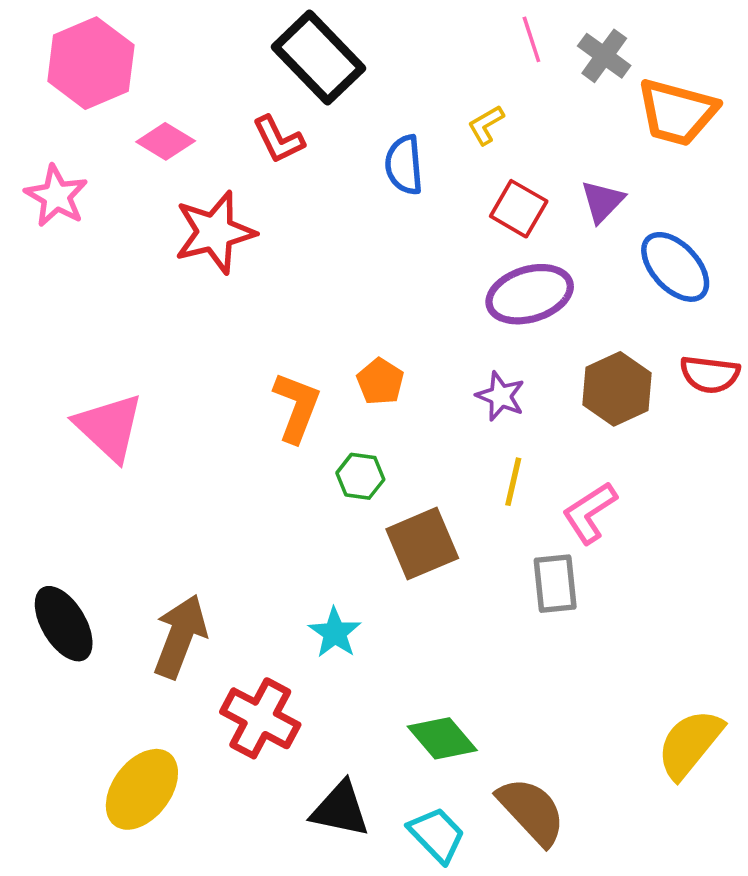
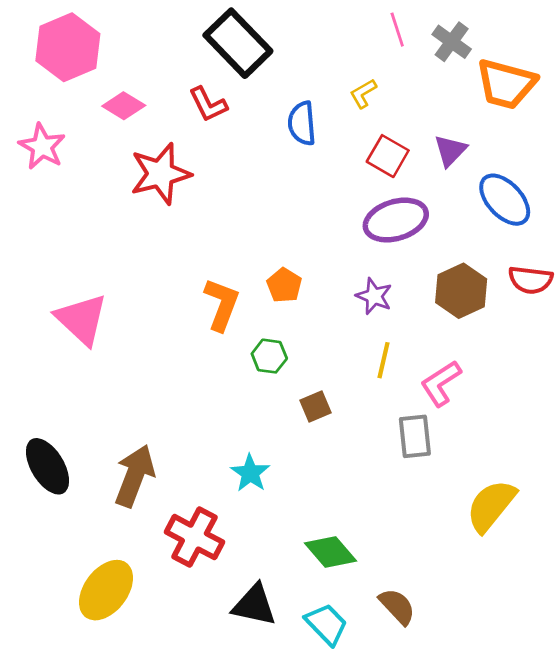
brown square: (422, 544) -> (316, 406), size x0.6
yellow semicircle: (690, 744) -> (491, 506), moved
brown semicircle: (531, 811) -> (397, 606), size x0.7

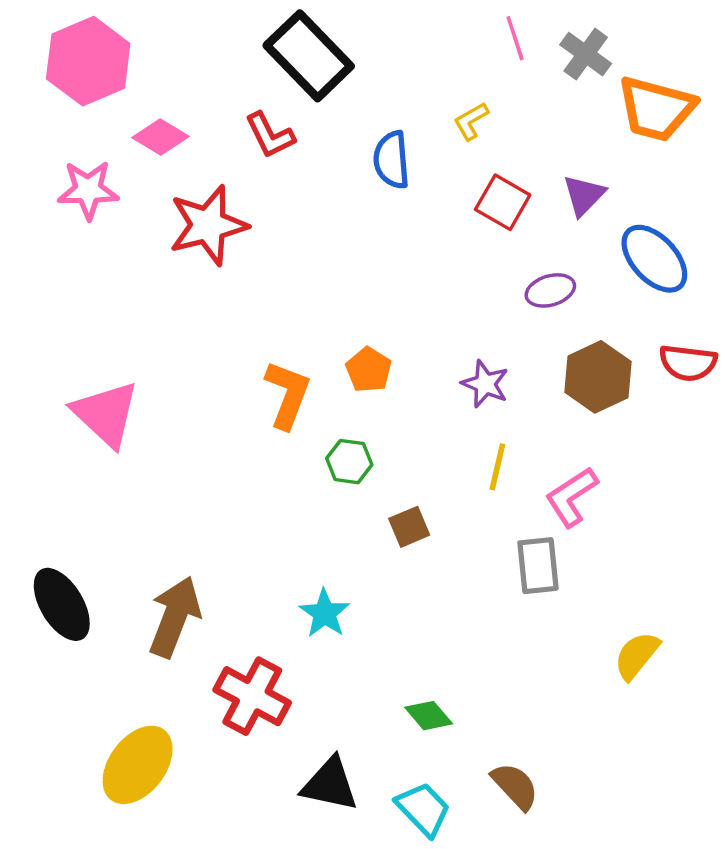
pink star: (42, 147) -> (88, 190), moved, turned -30
purple ellipse: (396, 220) -> (550, 290), moved, size x0.6
yellow semicircle: (491, 506) -> (637, 656), size x0.7
green diamond: (331, 552) -> (429, 716), size x0.7

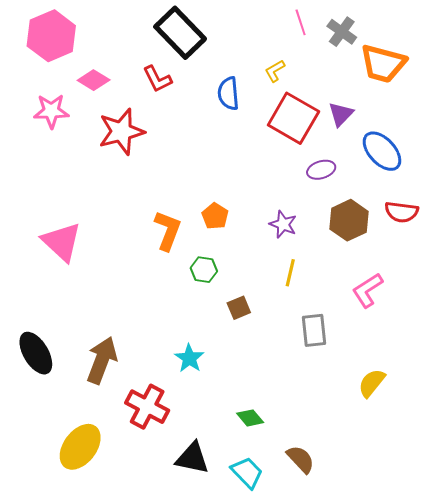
red square: (503, 202) -> (293, 118), size x1.6
pink L-shape: (572, 497) -> (368, 290), moved

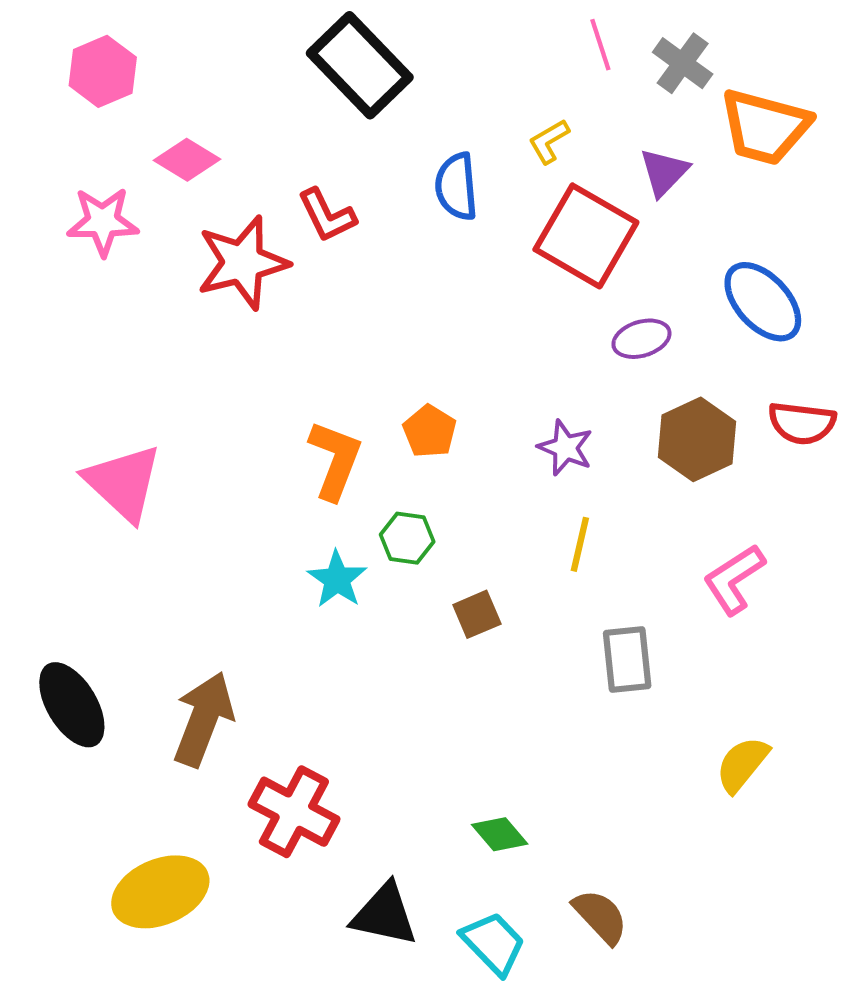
pink hexagon: (51, 36) -> (103, 71), size x0.7
red L-shape: (157, 79) -> (327, 215), moved
purple triangle: (341, 114) -> (664, 172), moved
cyan star: (189, 358) -> (337, 579), moved
yellow ellipse: (80, 447) -> (160, 892), turned 30

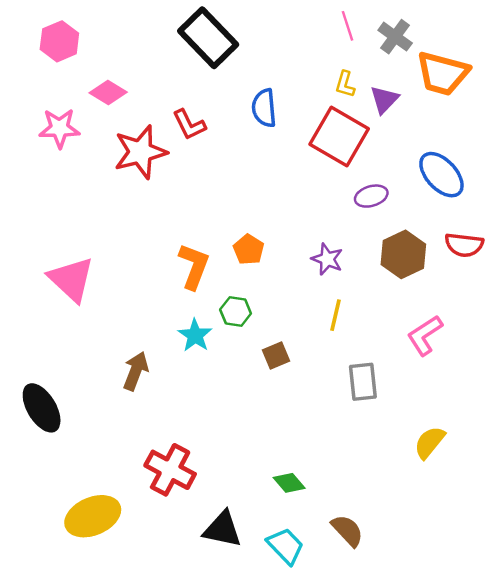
yellow L-shape: (549, 141) -> (345, 84), moved, turned -44
brown arrow: (203, 719) -> (136, 371), moved, size x0.7

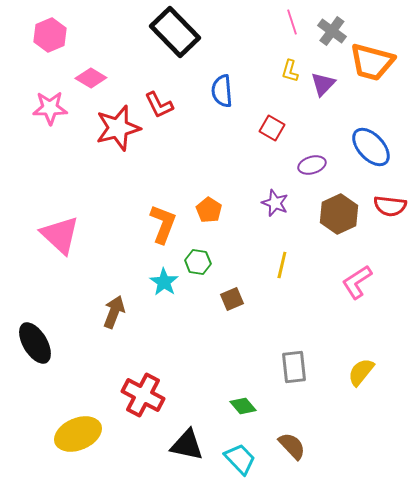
red square: (339, 137) -> (272, 128), moved, size x0.5
purple star: (327, 259) -> (275, 203), moved
gray rectangle: (363, 382) -> (294, 367), moved

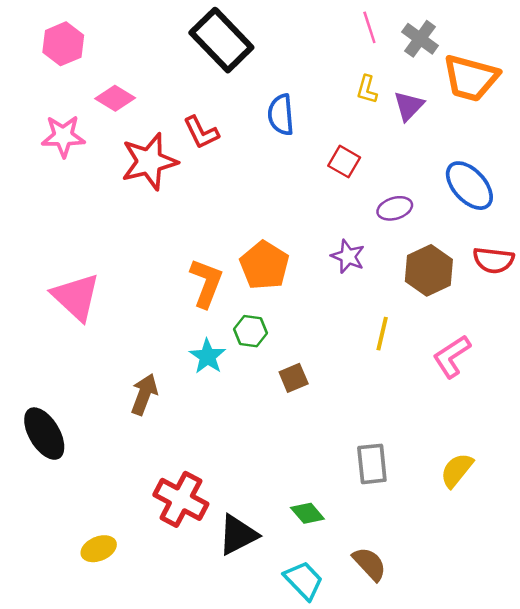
orange pentagon: (209, 210) -> (264, 265), size x1.5
yellow line: (282, 265) -> (382, 334), moved
yellow ellipse: (78, 434) -> (99, 549), size x0.6
black triangle: (187, 445) -> (238, 535), moved, turned -39

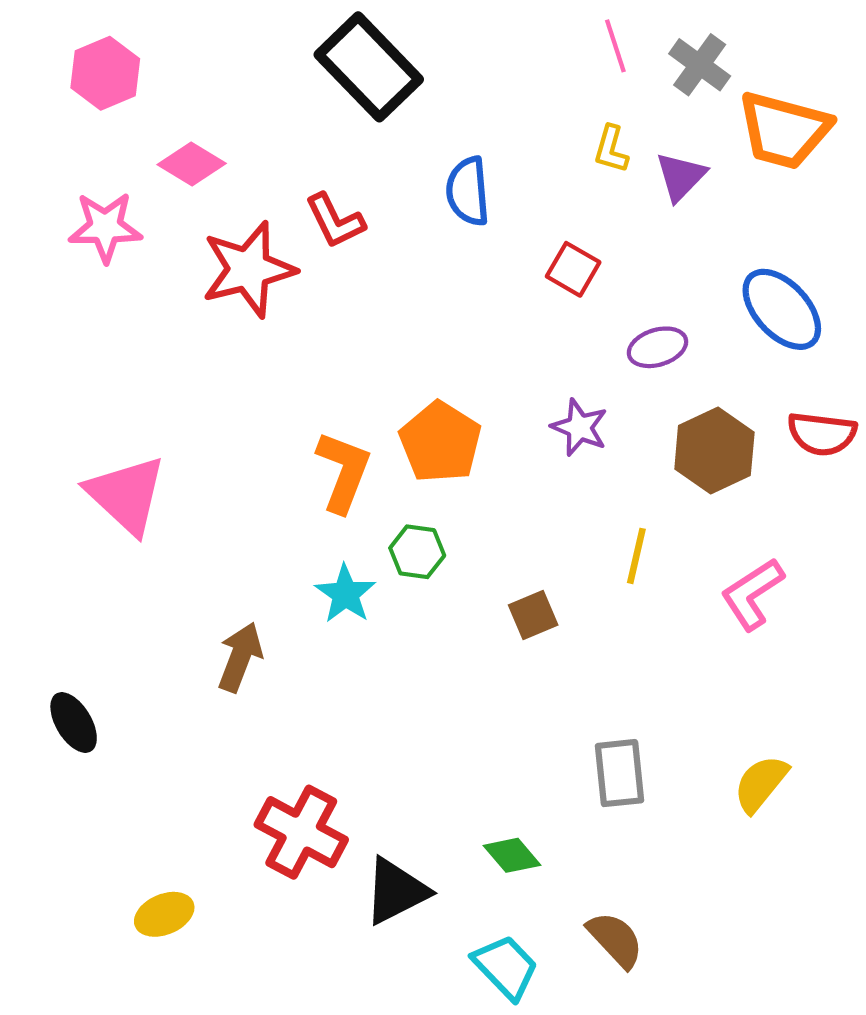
brown square: (294, 378) -> (533, 615), moved
black ellipse: (44, 434) -> (74, 723), size x0.7

